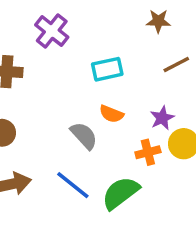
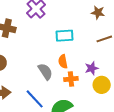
orange semicircle: (111, 114) -> (63, 62), turned 48
orange cross: (148, 152) -> (71, 79), moved

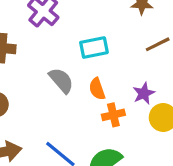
gray semicircle: (45, 72) -> (61, 80), moved

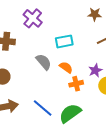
orange semicircle: (97, 89) -> (66, 67), turned 144

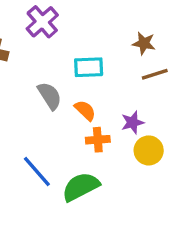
brown star: (95, 14) -> (144, 43), moved

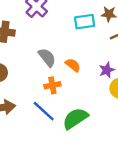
cyan rectangle: (89, 67) -> (85, 22), moved
orange cross: (98, 140) -> (52, 85), moved

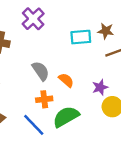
green semicircle: (75, 118) -> (66, 117), moved

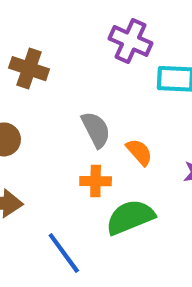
purple cross: (33, 19) -> (131, 41), moved, turned -30
blue line: (34, 125) -> (64, 253), moved

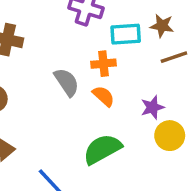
orange cross: (96, 181) -> (104, 64), moved

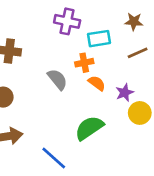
brown star: (162, 26) -> (134, 22), moved
orange semicircle: (103, 96) -> (97, 83), moved

